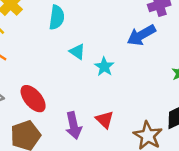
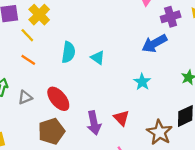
cyan semicircle: (57, 17) -> (68, 52), moved
cyan star: (104, 67) -> (142, 82), moved

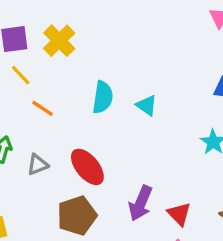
yellow line: (27, 35) -> (21, 75), moved
red triangle: (121, 118) -> (179, 214), moved
purple arrow: (94, 123) -> (141, 203), turned 35

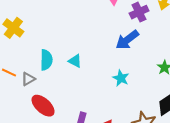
gray triangle: (38, 165) -> (28, 79), moved

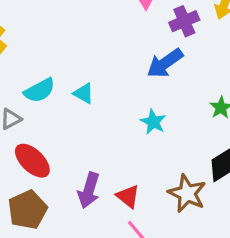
cyan semicircle: (46, 60) -> (39, 90), turned 60

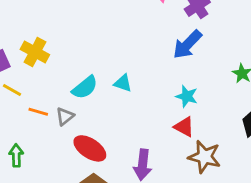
brown star: (187, 193) -> (205, 157), moved
red triangle: (128, 196) -> (184, 127), moved

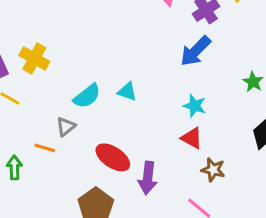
orange line: (38, 112) -> (45, 148), moved
red ellipse: (90, 148) -> (113, 157), moved
brown star: (205, 157) -> (213, 170), size x0.7

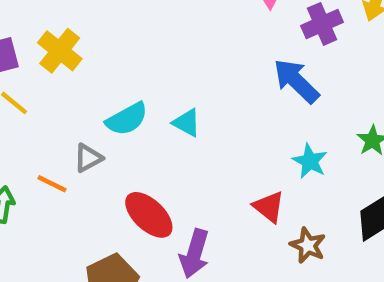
blue arrow: (195, 51) -> (296, 81), turned 80
cyan star: (195, 106) -> (310, 161), moved
brown star: (213, 170) -> (308, 245), moved

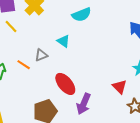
cyan semicircle: (127, 119) -> (81, 15), moved
cyan triangle: (187, 123) -> (63, 41), moved

